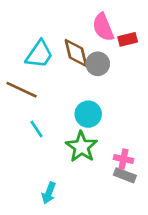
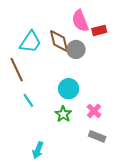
brown line: (22, 90) -> (17, 70), turned 40
green star: (81, 147) -> (63, 114), size x0.7
pink cross: (124, 159) -> (94, 111), moved, turned 32

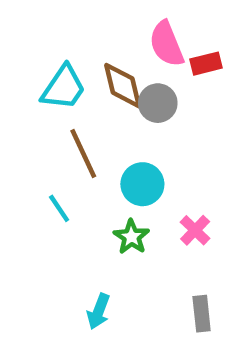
brown line: (17, 70) -> (83, 154), moved
gray rectangle: (97, 136) -> (202, 314), moved, turned 63
cyan arrow: (38, 150) -> (99, 311), moved

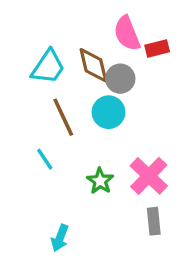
cyan circle: (142, 184) -> (109, 112), moved
pink cross: (195, 230) -> (149, 176), size x1.6
cyan arrow: (99, 311) -> (60, 238), moved
gray rectangle: (202, 314) -> (154, 221), moved

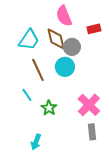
pink semicircle: (127, 33) -> (64, 16), moved
green star: (100, 181) -> (49, 108), moved

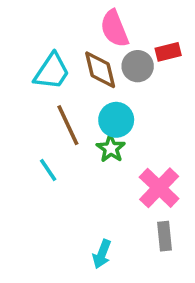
gray circle: (72, 47) -> (138, 66), moved
green star: (49, 108) -> (111, 148), moved
cyan arrow: (36, 142) -> (102, 254), moved

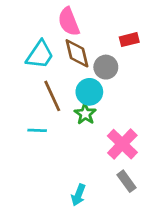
pink semicircle: (114, 29) -> (69, 22), moved
gray circle: (138, 66) -> (106, 67), moved
cyan line: (48, 170) -> (37, 130), turned -54
gray rectangle: (164, 236) -> (126, 181), turned -30

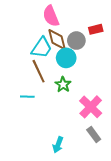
cyan trapezoid: (40, 55) -> (42, 48), moved
gray circle: (106, 67) -> (76, 41), moved
cyan circle: (89, 92) -> (66, 58), moved

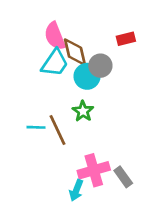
pink semicircle: (51, 16) -> (55, 36), moved
gray circle: (76, 41) -> (100, 66), moved
brown line: (39, 71) -> (57, 130), moved
pink cross: (91, 107) -> (94, 170), moved, turned 30

